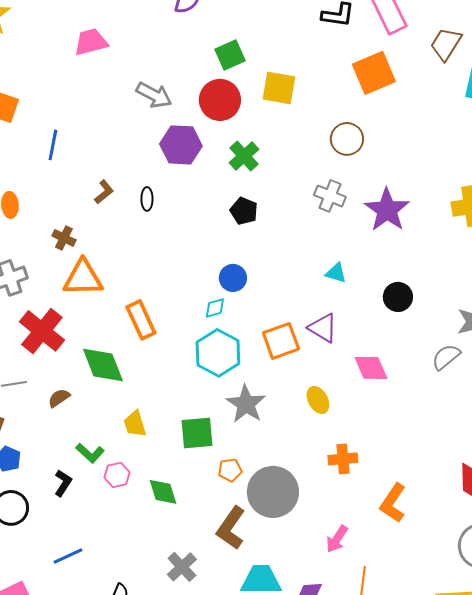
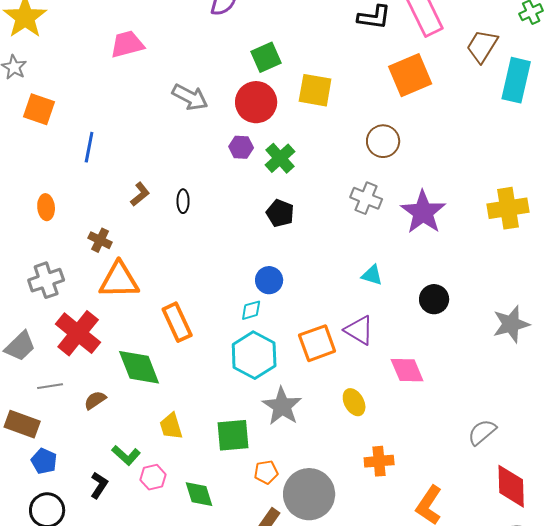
purple hexagon: (181, 145) -> (241, 147), moved, size x0.6
gray semicircle: (446, 357) -> (482, 432), moved

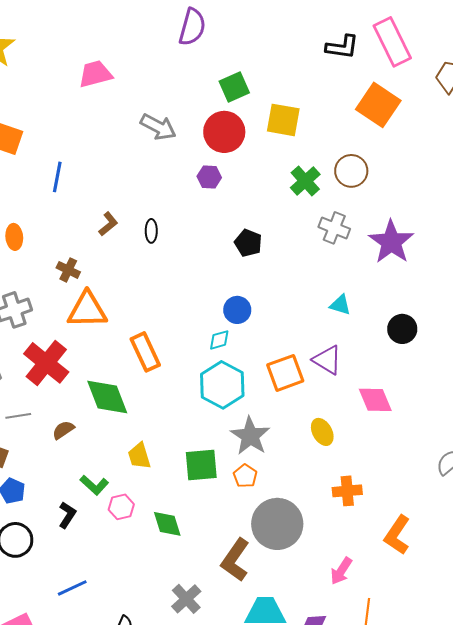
orange square: (410, 75) -> (378, 105), turned -33
green cross: (280, 158) -> (305, 181), moved
orange pentagon: (266, 472) -> (245, 476), moved, turned -30

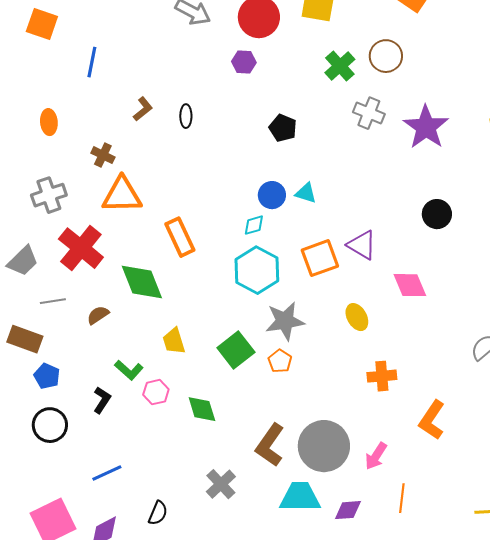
cyan triangle: (340, 305) -> (306, 193), moved
gray star: (250, 436) -> (285, 321), turned 30
green square: (201, 465) -> (236, 350), turned -33
gray circle: (277, 524) -> (324, 446), moved

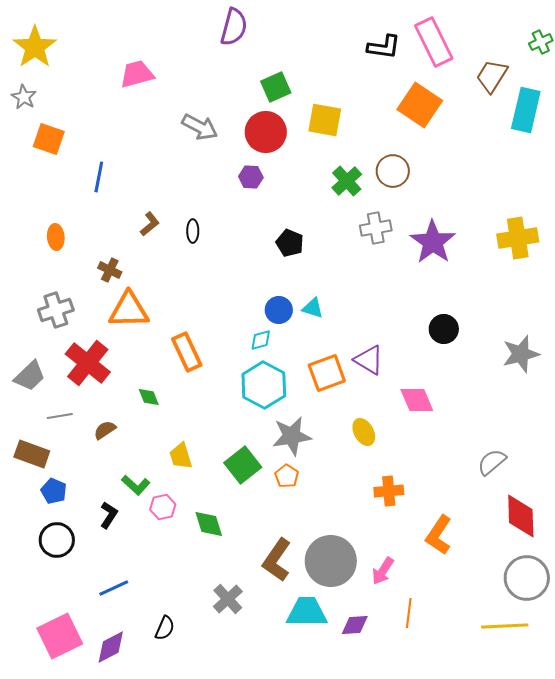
gray cross: (369, 113) -> (376, 228), turned -32
green diamond: (142, 282) -> (149, 397), size x0.5

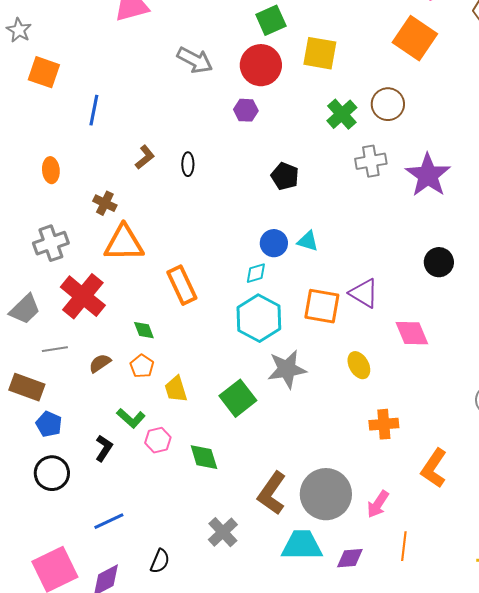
orange square: (327, 373) -> (322, 306), turned 30
orange pentagon: (287, 476) -> (142, 366), moved

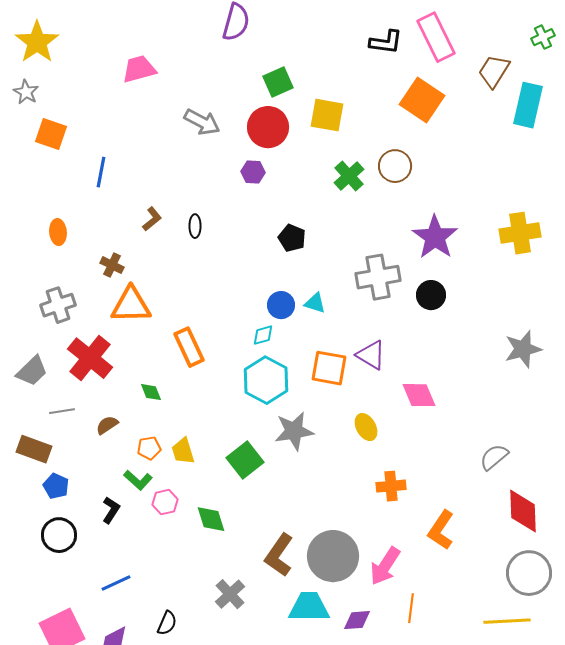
gray cross: (371, 161) -> (378, 277), moved, size x1.4
black circle: (439, 262) -> (431, 295), moved
orange pentagon: (142, 366) -> (149, 448), moved, turned 30
pink arrow: (378, 504) -> (385, 566), size x1.4

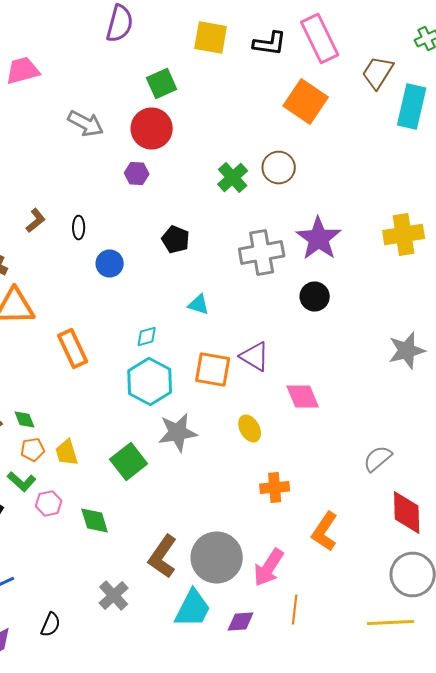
yellow square: (327, 115) -> (211, 38), moved
gray cross: (378, 277) -> (262, 252), moved
blue circle: (281, 305) -> (110, 264), moved
green diamond: (151, 392) -> (25, 420), moved
cyan trapezoid: (309, 607) -> (193, 608), turned 117

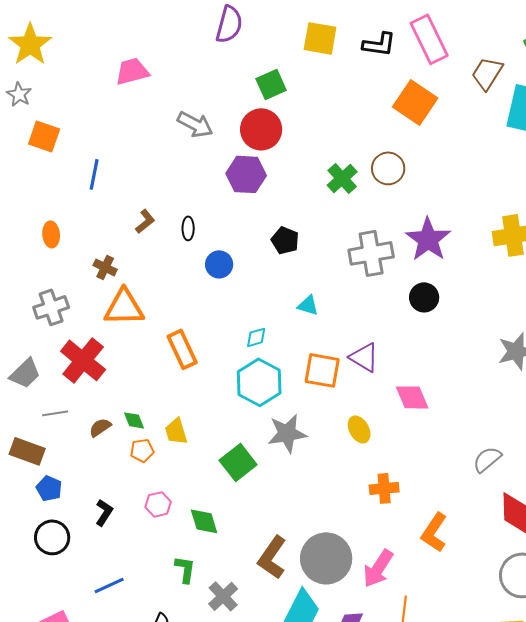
purple hexagon: (137, 174) -> (246, 174), size x1.6
yellow trapezoid: (67, 452) -> (176, 431), moved
green L-shape: (22, 482) -> (185, 569), moved, turned -124

